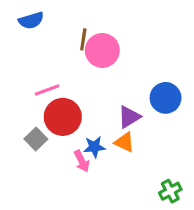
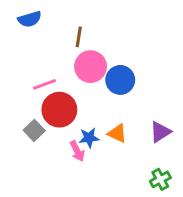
pink circle: (102, 50) -> (91, 67), moved
blue circle: (166, 98) -> (120, 80), moved
purple triangle: (129, 117) -> (160, 132), moved

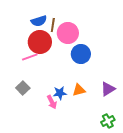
blue semicircle: (30, 19) -> (39, 21), moved
pink circle: (91, 67) -> (68, 33), moved
red circle: (59, 110) -> (40, 42), moved
orange triangle: (117, 133) -> (79, 90), turned -40

